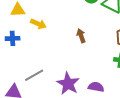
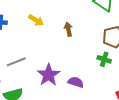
yellow arrow: (38, 24) -> (36, 20), moved

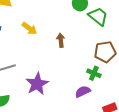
purple semicircle: (76, 82) -> (83, 92), moved, turned -49

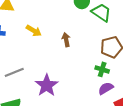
purple semicircle: (83, 92) -> (106, 88), moved

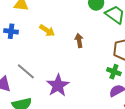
gray line: (14, 72) -> (26, 71), turned 60

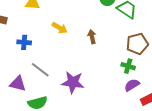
blue cross: (11, 31) -> (24, 42), moved
purple star: (58, 85) -> (73, 82), turned -30

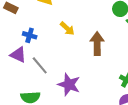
brown arrow: (92, 37) -> (97, 44), size x1.6
purple triangle: (18, 84) -> (18, 55), moved

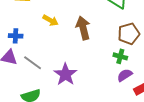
purple star: (69, 85) -> (65, 74), turned 30

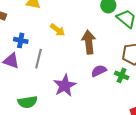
gray line: (33, 63) -> (39, 59), moved, turned 60
purple semicircle: (125, 75) -> (99, 71), moved

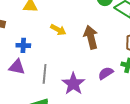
gray line: (39, 59) -> (45, 74), moved
purple semicircle: (99, 71) -> (106, 73), moved

